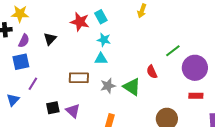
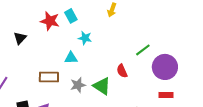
cyan star: (104, 40) -> (85, 38), moved

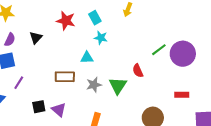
cyan rectangle: (71, 16) -> (95, 18), moved
purple circle: (165, 67) -> (183, 54), moved
green triangle: (102, 86) -> (118, 86), turned 30

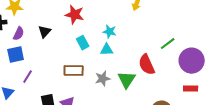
cyan rectangle: (95, 18) -> (83, 43), moved
purple circle: (183, 54) -> (192, 61), moved
cyan triangle: (87, 58) -> (107, 50), moved
red semicircle: (138, 71) -> (147, 65), size x1.5

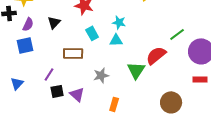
red semicircle: (147, 65) -> (156, 55), turned 75
brown rectangle: (74, 71) -> (73, 53), moved
purple line: (28, 77) -> (49, 74), moved
gray star: (103, 79) -> (101, 75), moved

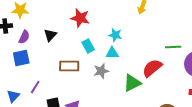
green line: (177, 34) -> (173, 47), turned 35
green triangle: (136, 70) -> (132, 83), turned 30
purple line: (49, 74) -> (35, 87), moved
gray star: (101, 75) -> (101, 71), moved

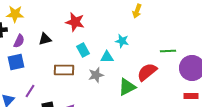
black triangle: (50, 35) -> (45, 39), turned 32
cyan star: (115, 35) -> (122, 41), moved

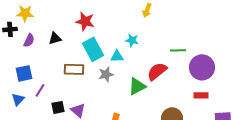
cyan rectangle: (83, 50) -> (93, 49), size x1.6
blue square: (16, 62) -> (24, 73), moved

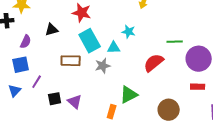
purple semicircle: (29, 40) -> (26, 42), moved
green triangle: (137, 86) -> (129, 95), moved

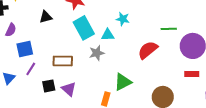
purple semicircle: (26, 42) -> (11, 30), moved
brown rectangle: (71, 61) -> (63, 61), moved
blue square: (21, 65) -> (25, 49), moved

